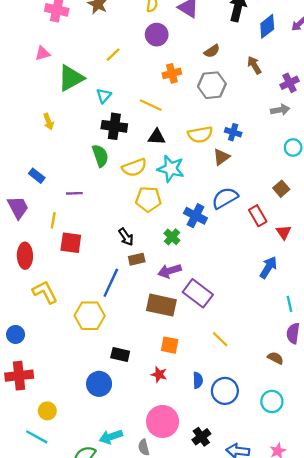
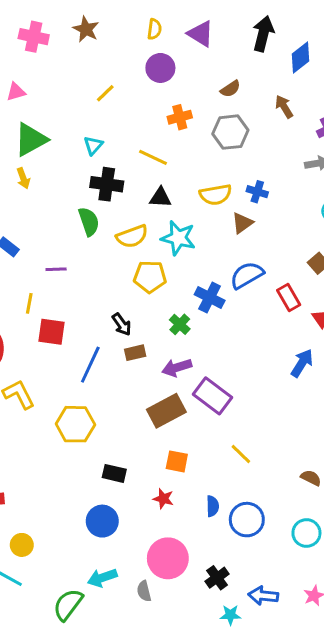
green triangle: (71, 78) -> (31, 140), moved
blue line: (111, 283) -> (90, 365), moved
brown rectangle: (161, 305) -> (166, 411), turned -40
blue circle: (99, 384) -> (102, 521), moved

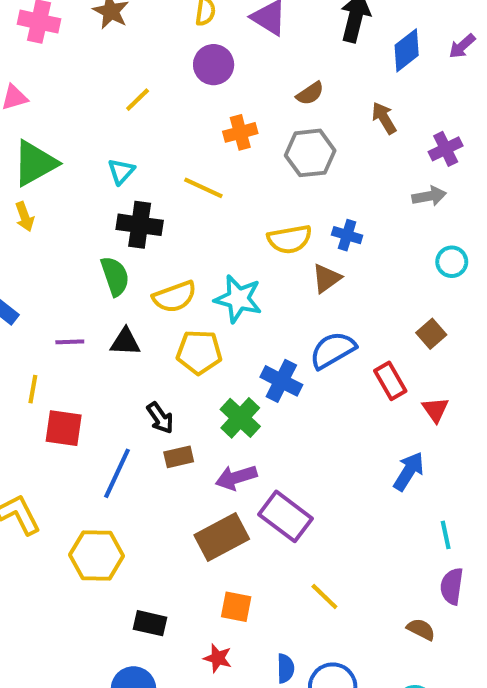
black triangle: (160, 198) -> (125, 342), moved
green cross: (180, 324) -> (240, 418), size x1.4

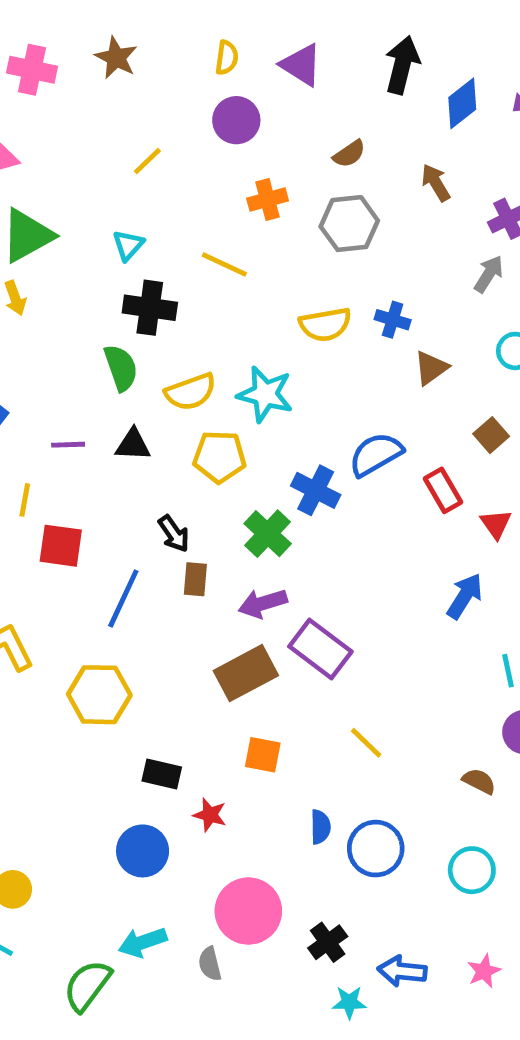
gray arrow: (429, 196) -> (489, 274), turned -48
brown triangle: (327, 278) -> (431, 368), moved
brown rectangle: (179, 457) -> (195, 579), turned -72
red star: (218, 658) -> (210, 815), moved

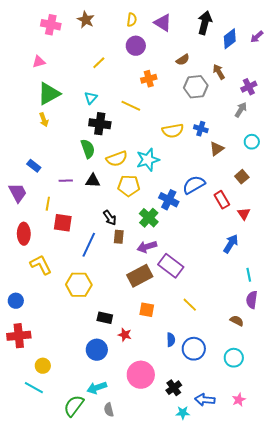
gray hexagon: (349, 224) -> (196, 87), moved
cyan star: (265, 394) -> (148, 160), turned -30
gray semicircle: (210, 964) -> (109, 410), moved

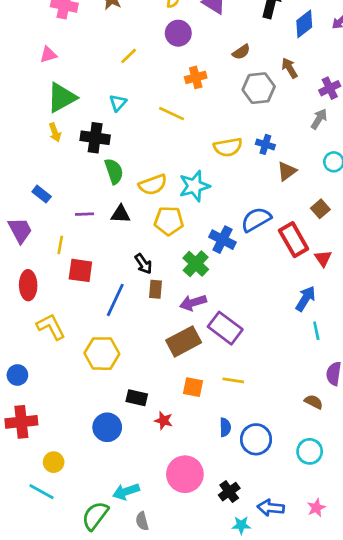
black cross: (100, 124) -> (95, 138), moved
red rectangle: (222, 200) -> (294, 240), size x1.4
cyan line: (249, 275) -> (316, 331), moved
yellow line: (190, 305) -> (233, 380), moved, turned -35
blue circle: (97, 350) -> (107, 427), moved

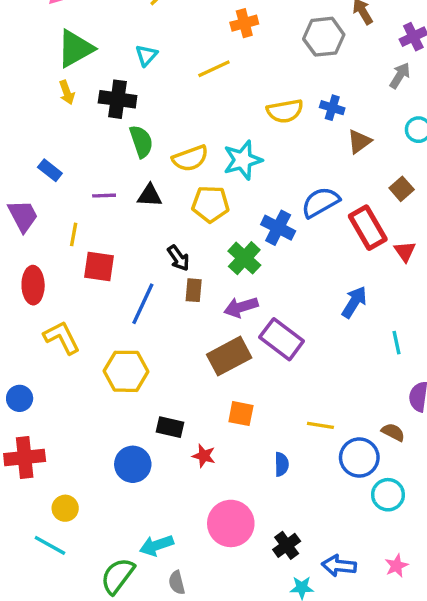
yellow line: (172, 114) -> (214, 69), turned -50
blue arrow: (306, 299) -> (354, 302), moved
yellow line: (233, 380) -> (320, 425), moved
blue circle: (256, 439) -> (359, 458), moved

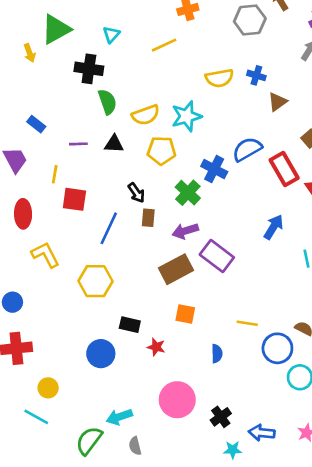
yellow arrow: (67, 92) -> (30, 53), moved

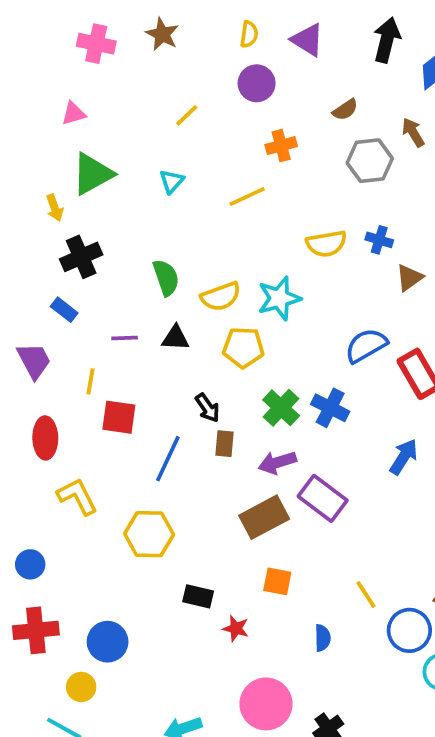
black cross: (89, 69) -> (81, 257), moved, turned -32
blue cross: (214, 169) -> (330, 408), moved
yellow line: (247, 323) -> (366, 595), turned 48
blue circle: (101, 354) -> (108, 642), moved

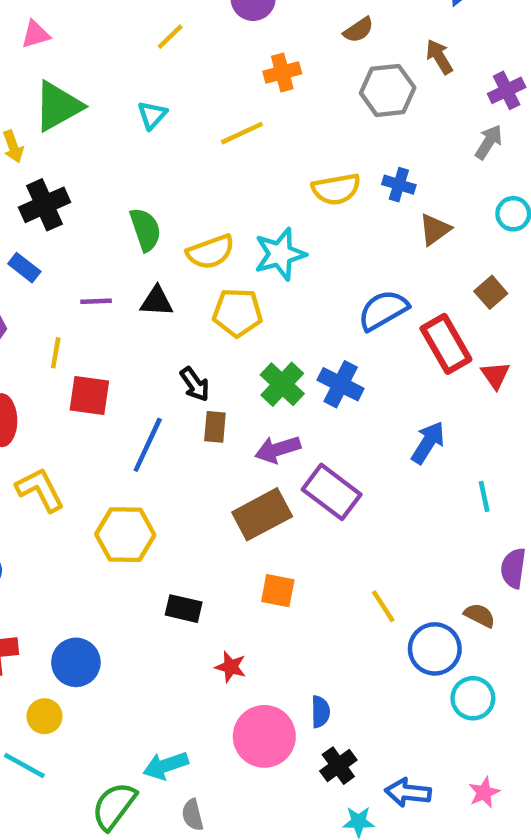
red star: (236, 628) -> (231, 667), moved
blue semicircle: (323, 638) -> (320, 712), moved

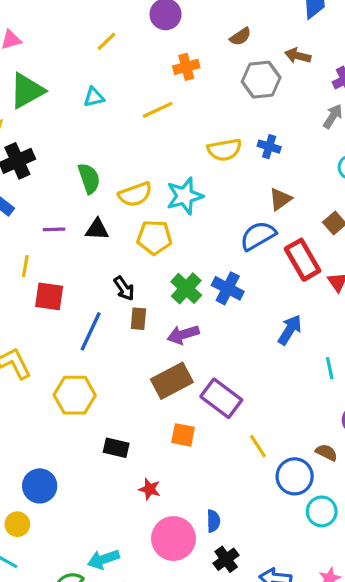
brown arrow: (439, 57) -> (298, 56), turned -45
cyan triangle: (152, 115) -> (94, 97), turned 35
brown triangle: (435, 229) -> (280, 199), moved
purple rectangle: (332, 492) -> (221, 398), moved

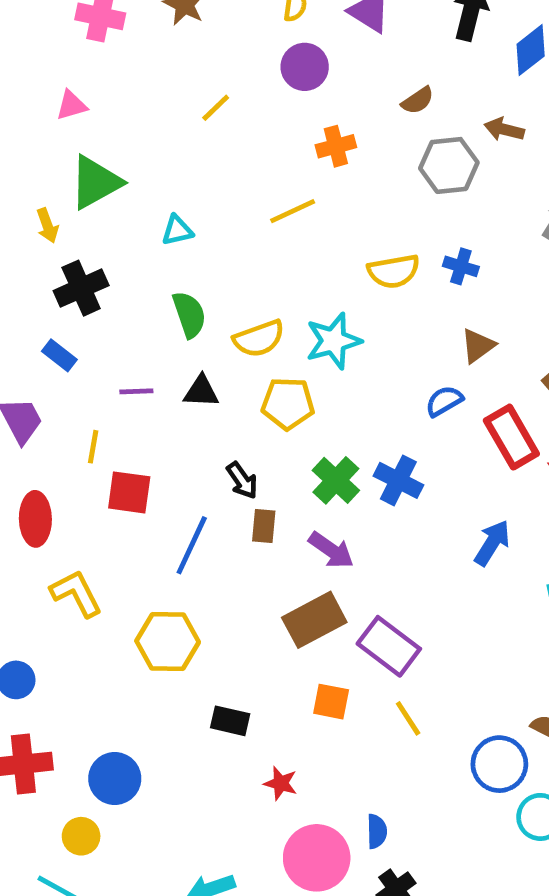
cyan triangle: (94, 97) -> (177, 230), moved
blue semicircle: (258, 236) -> (444, 401), size x0.7
purple arrow: (183, 335) -> (331, 550), turned -128
yellow line: (258, 446) -> (408, 718), moved

